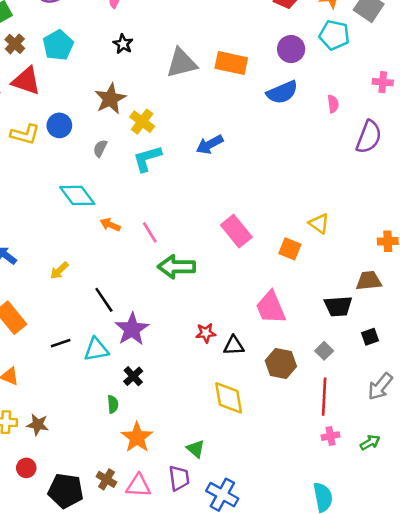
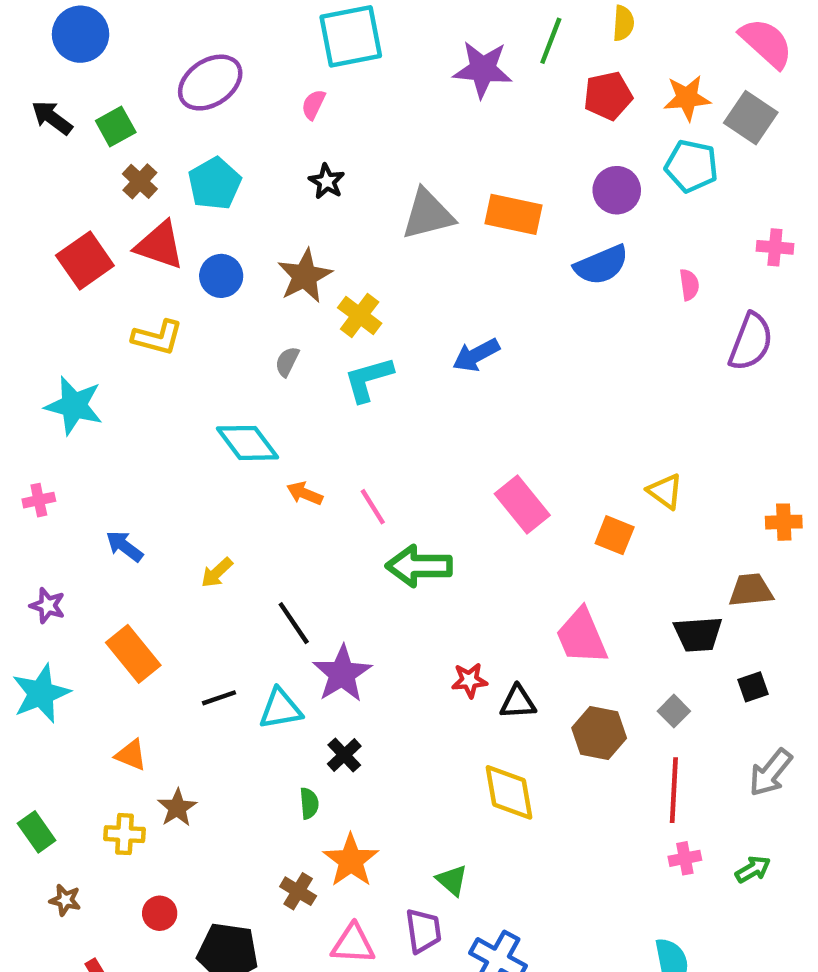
blue circle: (59, 125) -> (221, 276), moved
brown star: (38, 425) -> (177, 808), moved, turned 30
brown cross: (106, 479) -> (298, 891), moved

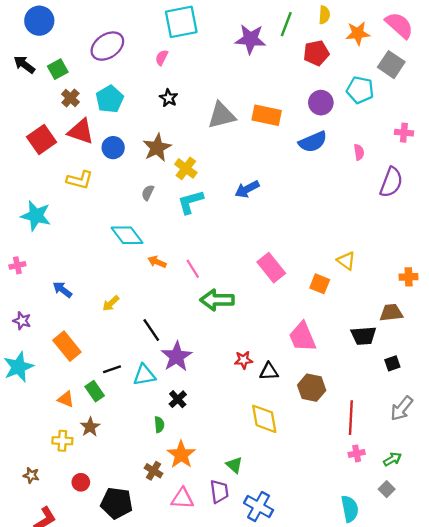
orange star: (687, 98) -> (358, 33), moved
gray square: (674, 711) -> (387, 489), moved
green rectangle: (37, 832) -> (95, 391), moved

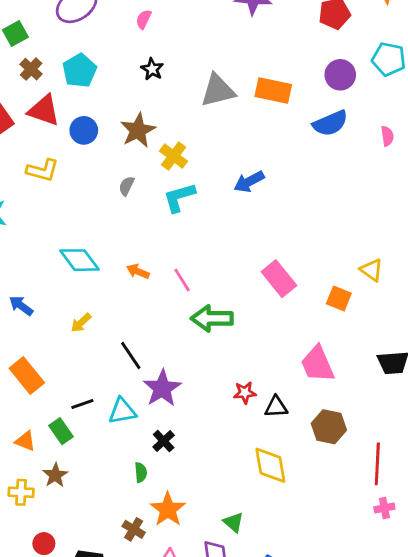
cyan diamond: (127, 235) -> (79, 260), moved

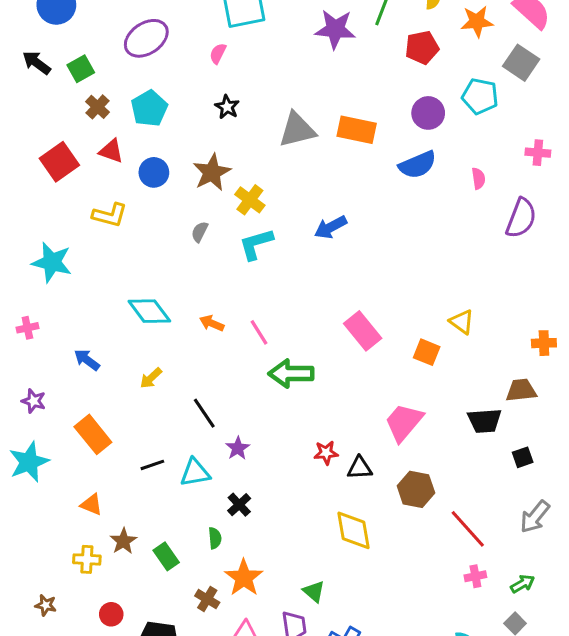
red triangle: (44, 110) -> (111, 151), size x0.7
pink trapezoid: (317, 364) -> (404, 422), turned 63
purple star: (162, 388) -> (238, 448), size x0.6
green rectangle: (61, 431) -> (166, 556), moved
red line: (377, 464) -> (468, 529), turned -45

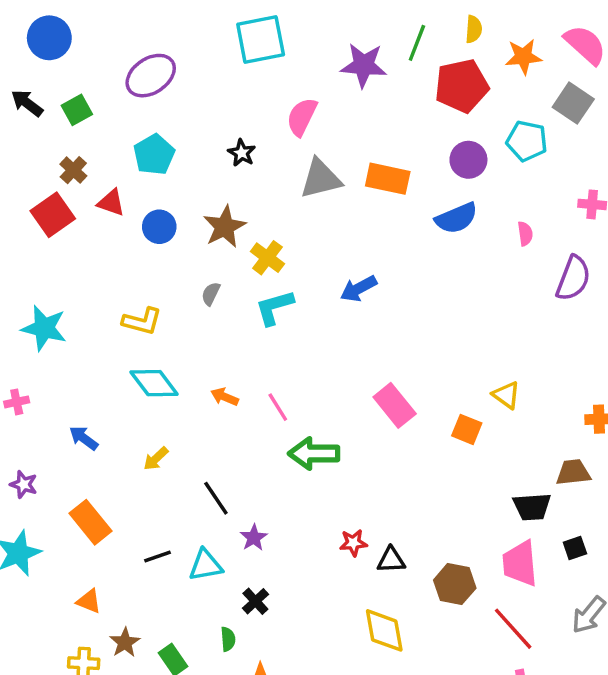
red pentagon: (422, 47) -> (462, 86), size x1.4
pink semicircle: (218, 54) -> (302, 117), moved, size x1.6
brown cross: (98, 107) -> (73, 170), moved
yellow L-shape: (110, 215) -> (142, 321), moved
pink trapezoid: (404, 422) -> (520, 563), moved, turned -45

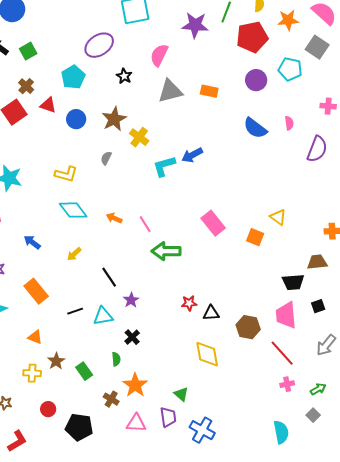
purple ellipse: (151, 76) -> (99, 45), moved
orange rectangle: (388, 179) -> (209, 91), size x0.7
blue semicircle: (456, 218) -> (255, 128), moved, turned 60
cyan L-shape: (274, 307) -> (164, 166), moved

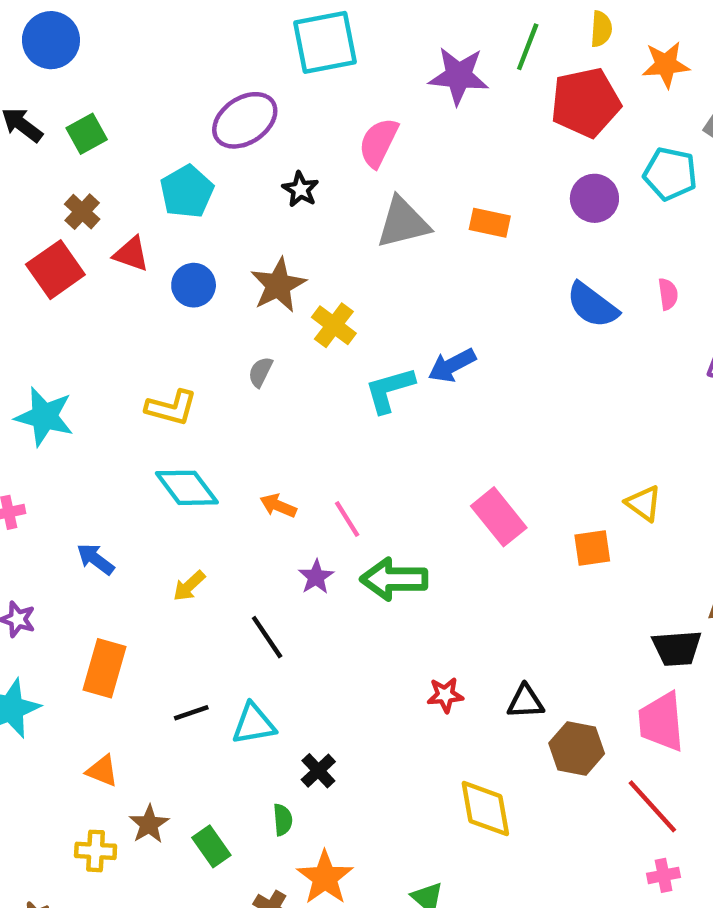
orange square: (255, 237) -> (592, 548), turned -30
orange rectangle: (36, 291) -> (104, 668), turned 55
purple star: (131, 300) -> (316, 577), moved
black triangle: (211, 313) -> (525, 702), moved

